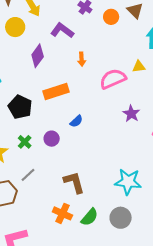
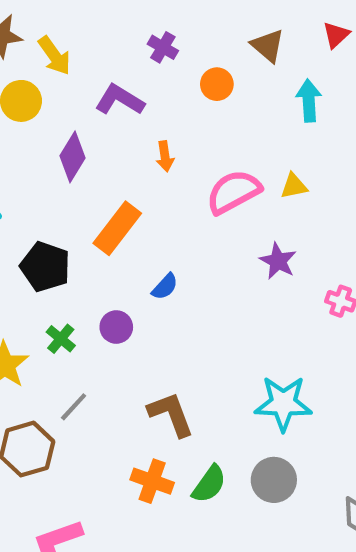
orange circle: (111, 17) -> (217, 84), moved
yellow triangle: (139, 67) -> (294, 186), moved
orange rectangle: (56, 92) -> (117, 228), turned -30

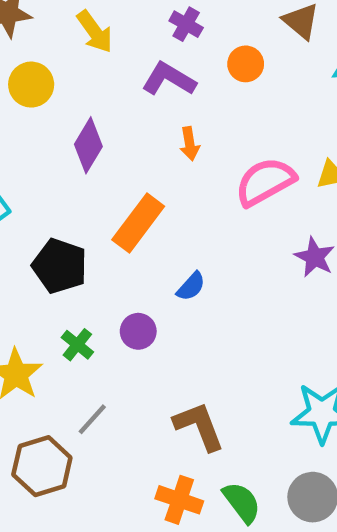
yellow arrow: (54, 56) -> (95, 32), moved
purple L-shape: (120, 100) -> (169, 79), moved
green semicircle: (209, 484) -> (242, 502), turned -72

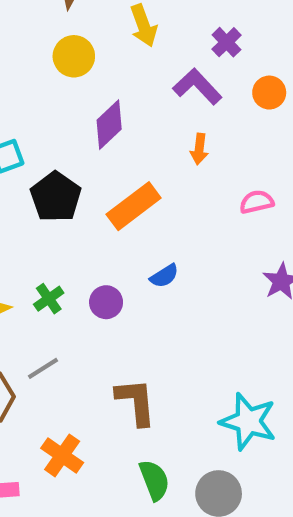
pink semicircle: (265, 182) -> (257, 202), size x0.6
black pentagon: (60, 266) -> (56, 197), moved
orange cross: (179, 500) -> (62, 455), moved

